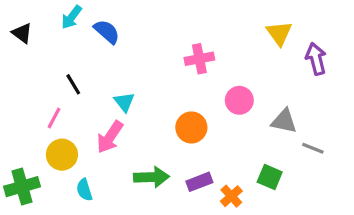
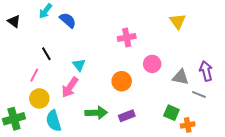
purple arrow: (316, 59) -> (206, 71), moved
cyan semicircle: (84, 190) -> (54, 121), size x1.5
orange cross: (231, 196) -> (188, 125), moved, turned 32

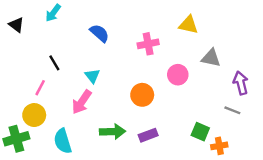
blue semicircle: (68, 20) -> (99, 33), moved
yellow triangle: (178, 21) -> (188, 25), moved, turned -42
gray triangle: (181, 77) -> (211, 58), moved
yellow circle: (39, 98) -> (34, 115), moved

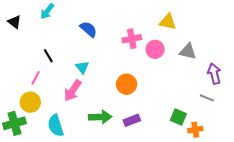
pink circle: (178, 75) -> (155, 49), moved

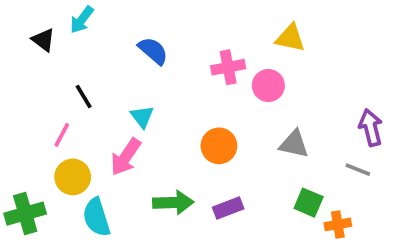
black triangle: (14, 22) -> (43, 40), moved
gray triangle: (188, 51) -> (294, 144), moved
yellow circle: (30, 102) -> (73, 177), moved

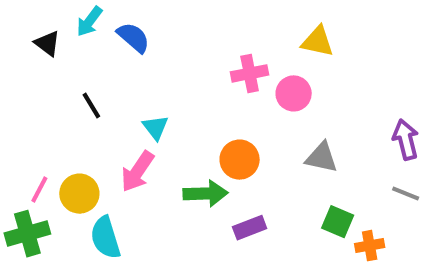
blue semicircle: (153, 51) -> (133, 37), moved
pink line: (62, 135) -> (39, 190), moved
gray line: (358, 170) -> (406, 194), moved
green arrow: (173, 203) -> (205, 194), moved

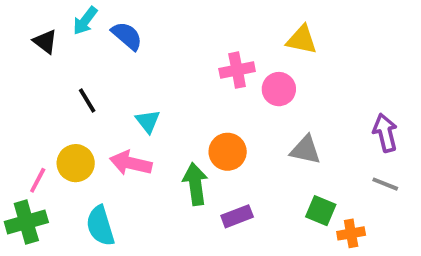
pink arrow: (137, 172) -> (131, 163), turned 69
yellow circle: (79, 194) -> (76, 163), moved
green arrow: (205, 194) -> (195, 184), turned -96

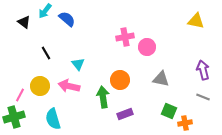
yellow triangle: (302, 40) -> (196, 21), moved

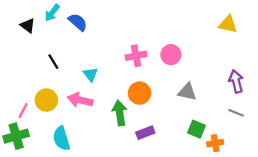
pink cross: (125, 37) -> (136, 56), moved

